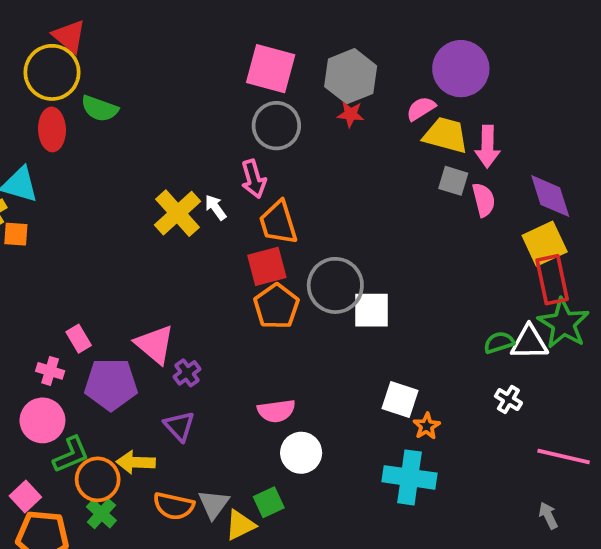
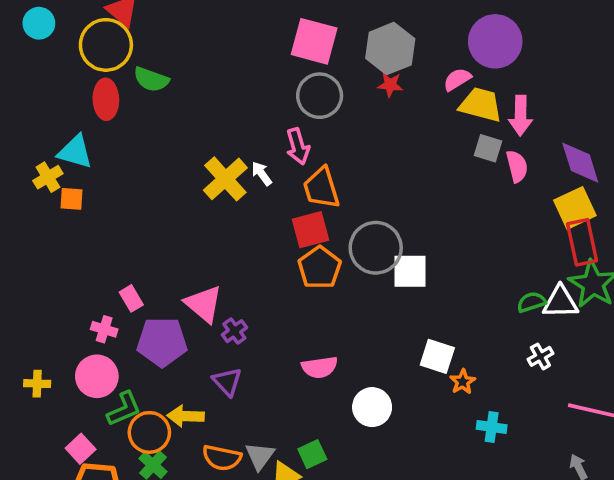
white cross: (508, 399) -> (540, 356), turned 30
white circle: (301, 453) -> (372, 407), moved
cyan cross: (410, 477) -> (492, 427), moved, size x0.6

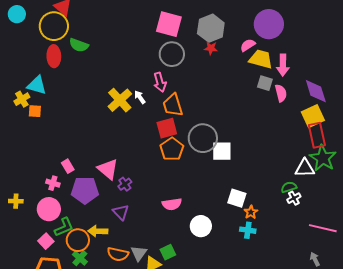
green semicircle: (531, 302) -> (289, 187), moved
yellow cross: (37, 384) -> (16, 201), moved
cyan cross: (492, 427) -> (248, 230), moved
pink square: (81, 449) -> (46, 241), moved

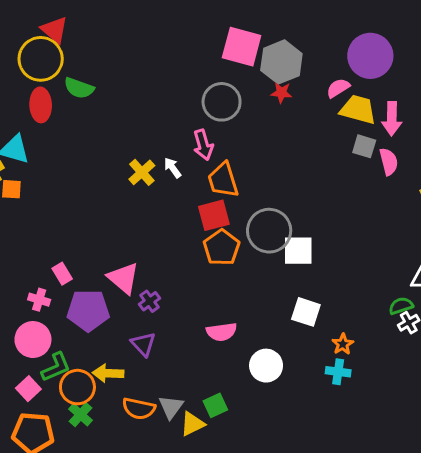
pink square: (169, 24) -> (242, 47), moved
yellow cross: (120, 100) -> (142, 172), size x0.7
white square: (237, 198) -> (306, 312), moved

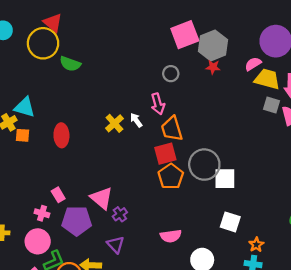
pink square: (242, 47) -> (185, 35), turned -36
gray circle: (222, 102) -> (171, 74), size x0.6
red ellipse: (41, 105) -> (61, 135), moved

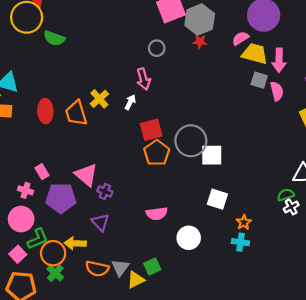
white arrow: (136, 120) -> (130, 102), moved, turned 64
orange trapezoid: (172, 129) -> (76, 113), moved
purple cross: (120, 214) -> (105, 191), turned -32

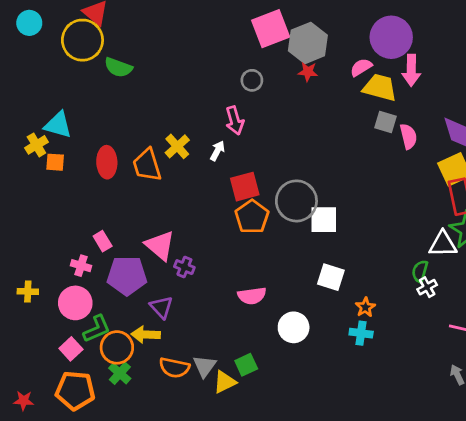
pink arrow: (279, 60) -> (411, 70), moved
green semicircle: (286, 195) -> (420, 271), turned -56
purple triangle: (100, 222) -> (161, 307), moved

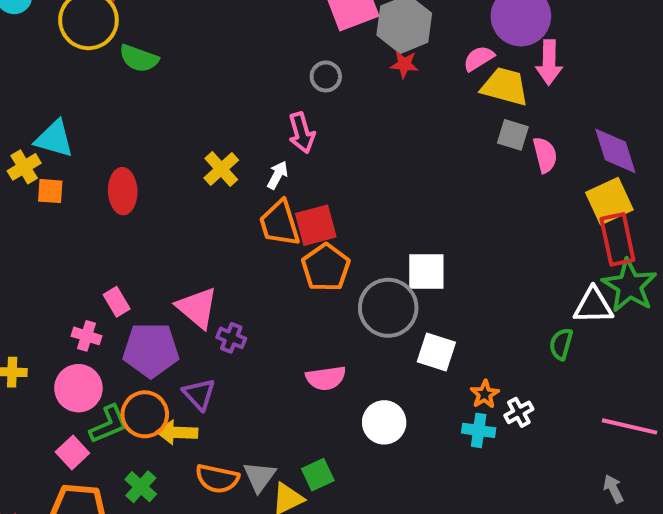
orange trapezoid: (147, 165) -> (280, 223), moved
gray circle: (296, 201) -> (388, 308), moved
white cross: (427, 287) -> (519, 412), moved
orange circle: (117, 347) -> (145, 414), moved

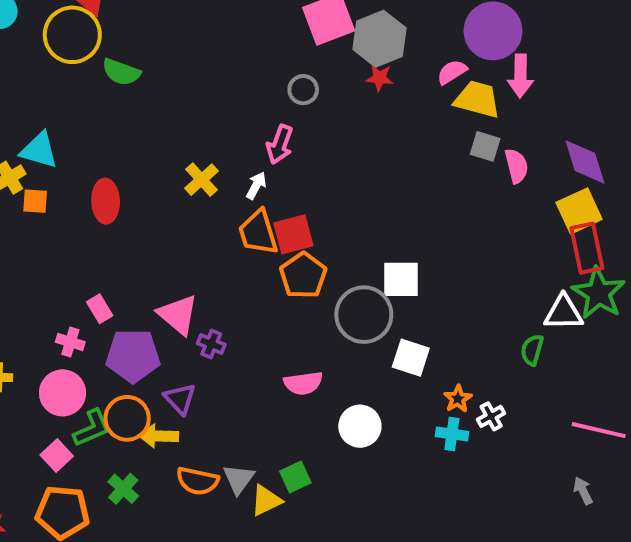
pink arrow: (302, 133) -> (280, 144), turned 36

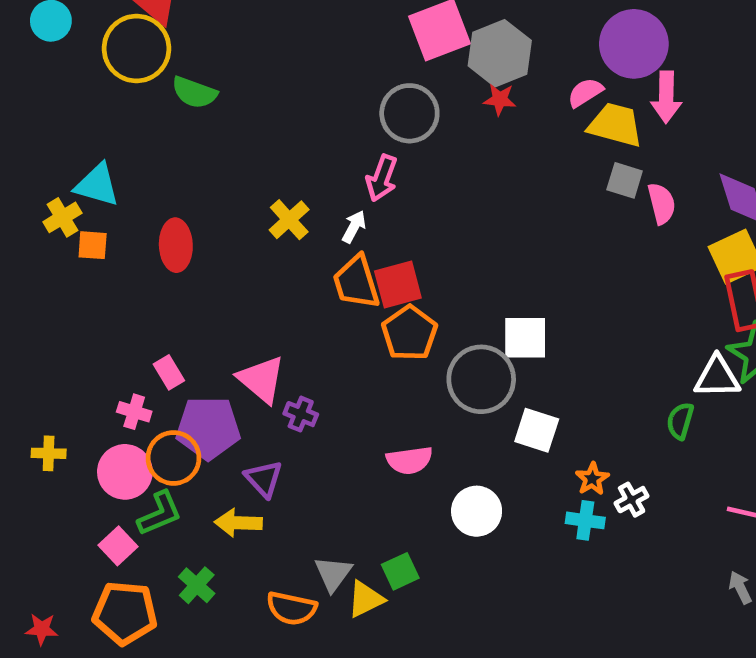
gray circle: (303, 90) -> (409, 113), size x1.6
orange circle: (127, 418) -> (174, 458), moved
orange semicircle: (198, 481) -> (291, 608), moved

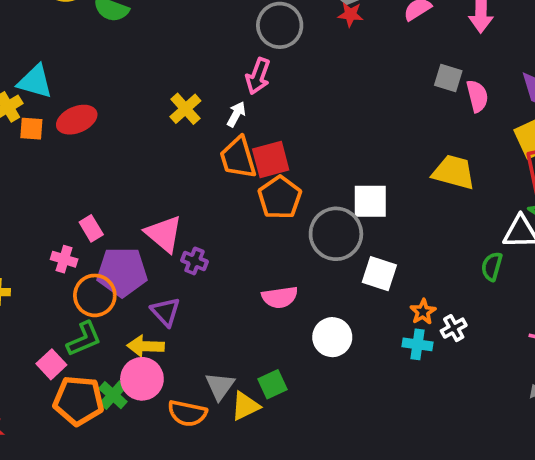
yellow trapezoid: (615, 125) -> (454, 172), moved
red ellipse: (176, 245) -> (77, 120), moved, turned 69
pink circle: (125, 472) -> (142, 379), moved
orange pentagon: (125, 613) -> (79, 401), moved

